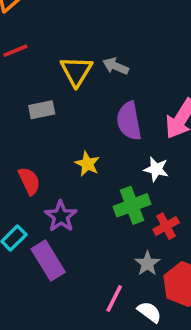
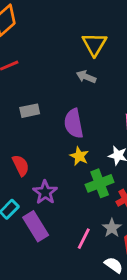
yellow triangle: (76, 71) -> (94, 44), moved
purple semicircle: (129, 121) -> (74, 123), moved
yellow star: (87, 164) -> (79, 156), moved
pink line: (114, 299) -> (84, 239), moved

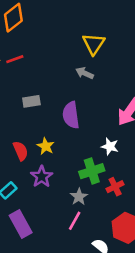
yellow star: (79, 156) -> (46, 146), moved
purple rectangle: (36, 226) -> (21, 224), moved
gray star: (112, 228) -> (79, 197), moved

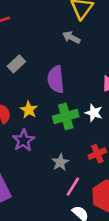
gray rectangle: (31, 101) -> (16, 64), turned -36
green cross: (92, 171) -> (66, 116), moved
pink line: (75, 221) -> (73, 187), moved

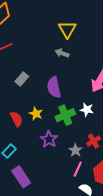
purple star: (23, 140) -> (49, 139), moved
gray star: (60, 162) -> (75, 150), moved

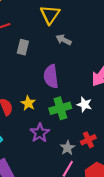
yellow triangle: (67, 29) -> (50, 15), moved
gray rectangle: (22, 79) -> (23, 47), moved, turned -32

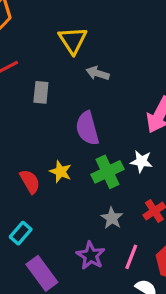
purple star: (40, 133) -> (91, 256), moved
gray star: (68, 148) -> (112, 218), moved

